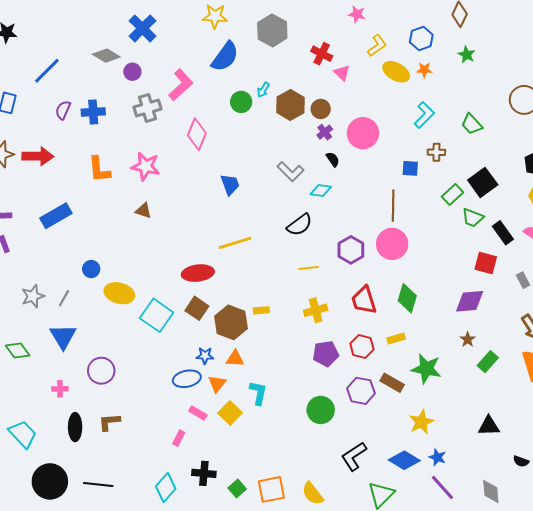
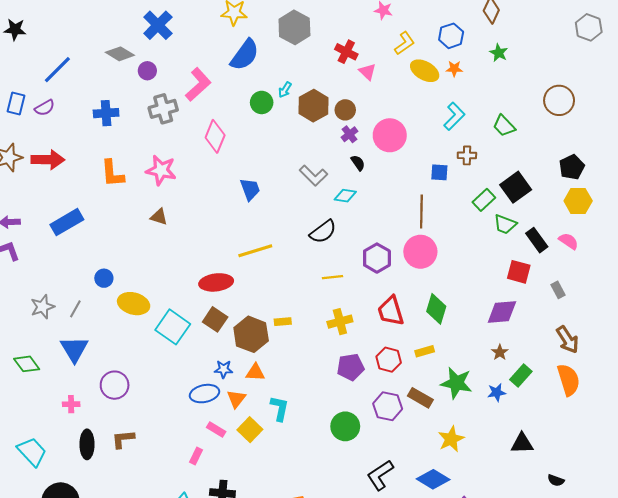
purple semicircle: (63, 110) -> (45, 108), moved, turned -144
blue star: (437, 457) -> (497, 392), moved, turned -30

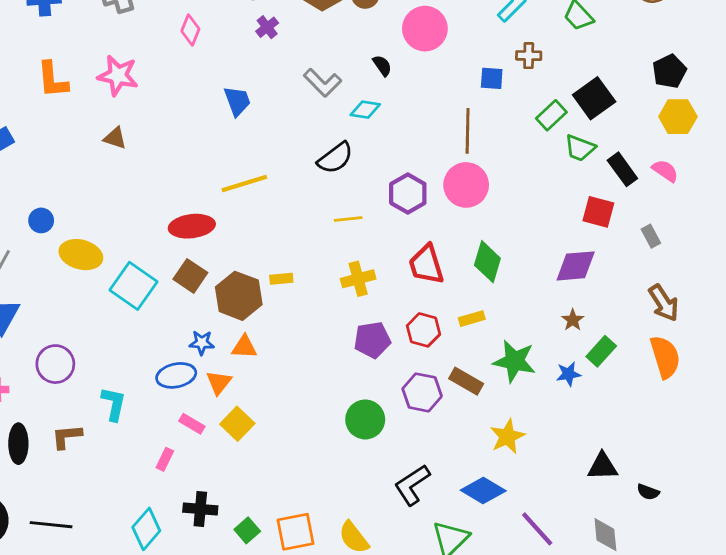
purple cross: (349, 134) -> (267, 27), moved
pink diamond: (215, 136) -> (190, 30), size x0.7
cyan L-shape: (280, 408) -> (114, 404), moved
black triangle: (522, 443) -> (603, 466), moved

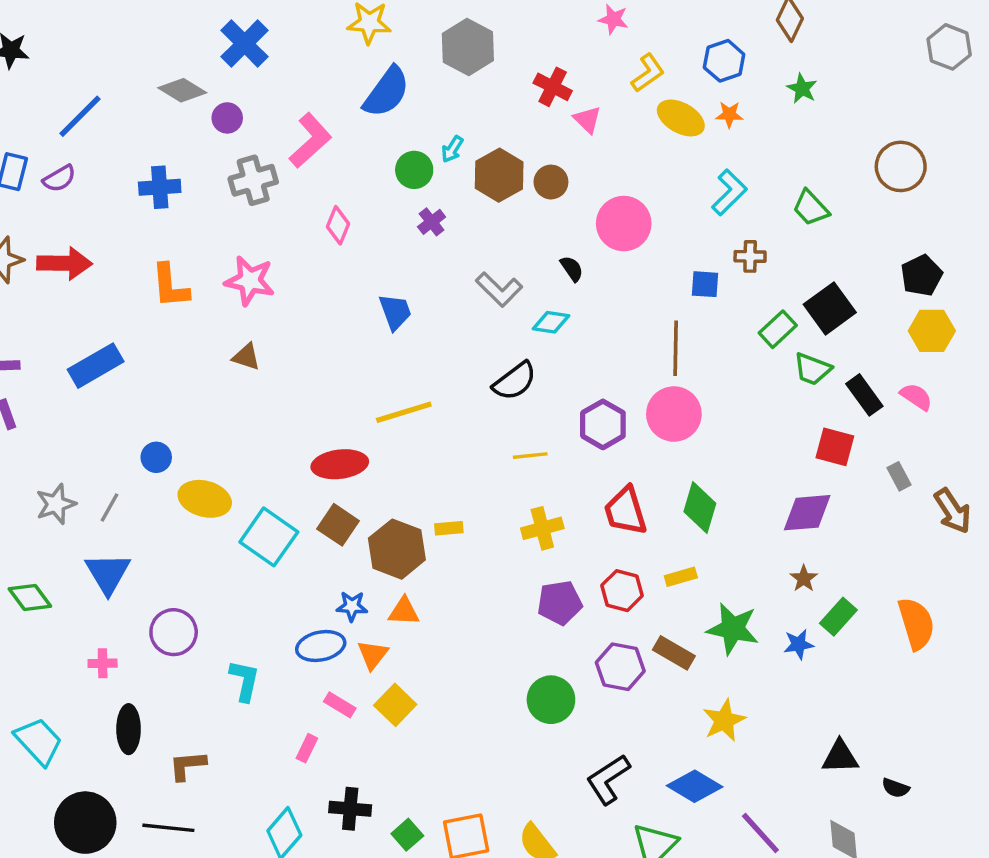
brown arrow: (664, 303) -> (953, 511), moved
brown L-shape: (67, 437) -> (187, 765), moved

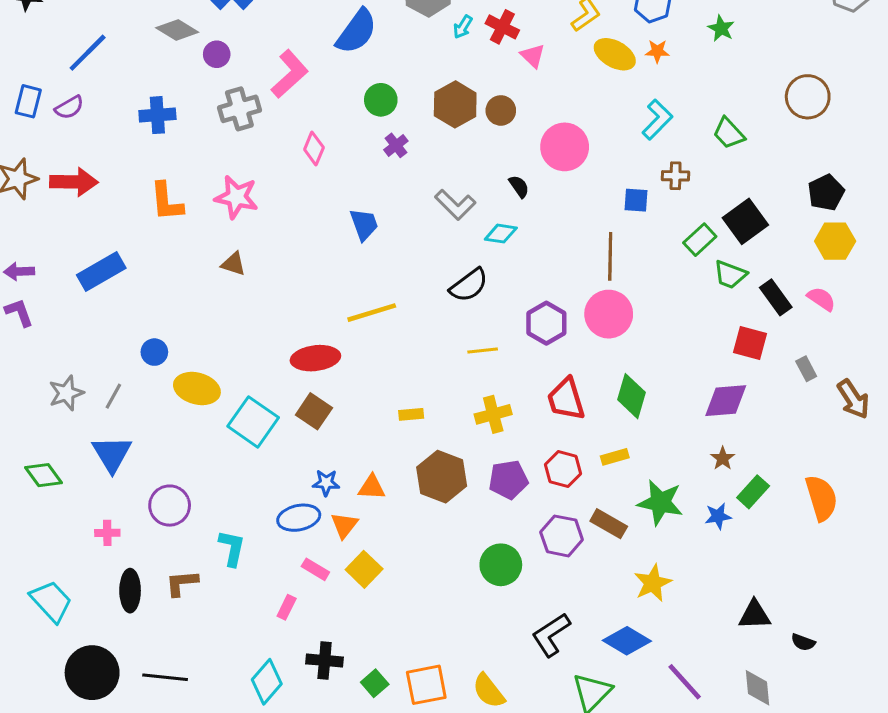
cyan arrow: (452, 149) -> (463, 27), moved
brown hexagon: (397, 549) -> (442, 477), moved
brown L-shape: (187, 765) -> (182, 583), moved

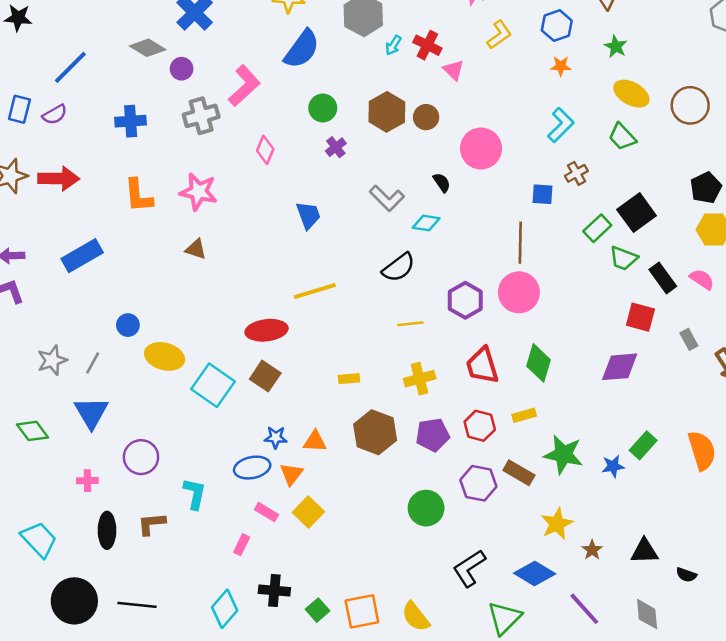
yellow ellipse: (615, 54) -> (631, 94), moved
brown cross: (676, 176) -> (576, 173), turned -30
brown star: (723, 458) -> (592, 550), moved

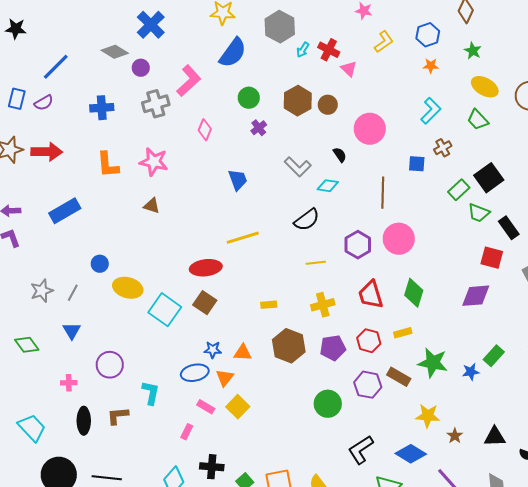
brown line: (520, 243) -> (383, 193), moved
blue triangle: (91, 413) -> (72, 331), size x0.7
yellow star: (557, 524) -> (428, 416), turned 30

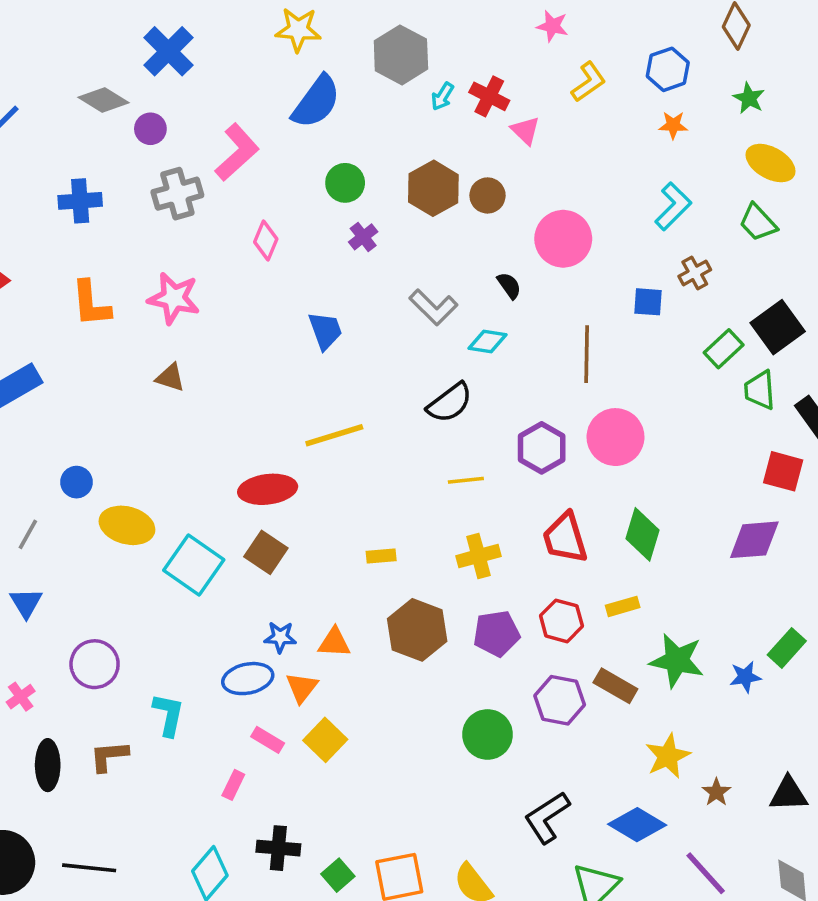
green trapezoid: (479, 213) -> (760, 390), turned 65
pink cross: (69, 383) -> (21, 697), turned -35
yellow star: (428, 416) -> (668, 756), turned -30

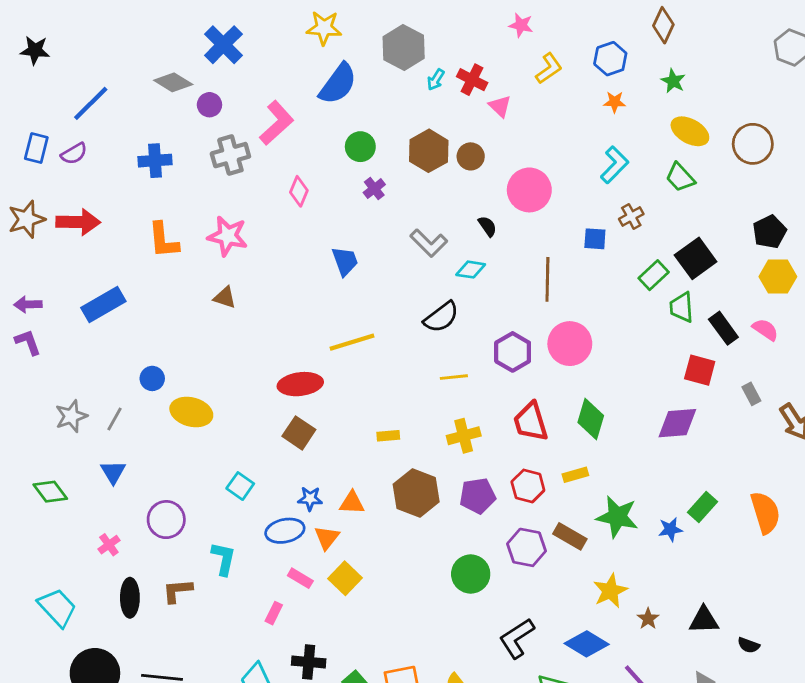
cyan square: (194, 565) -> (240, 486), moved, size x0.6

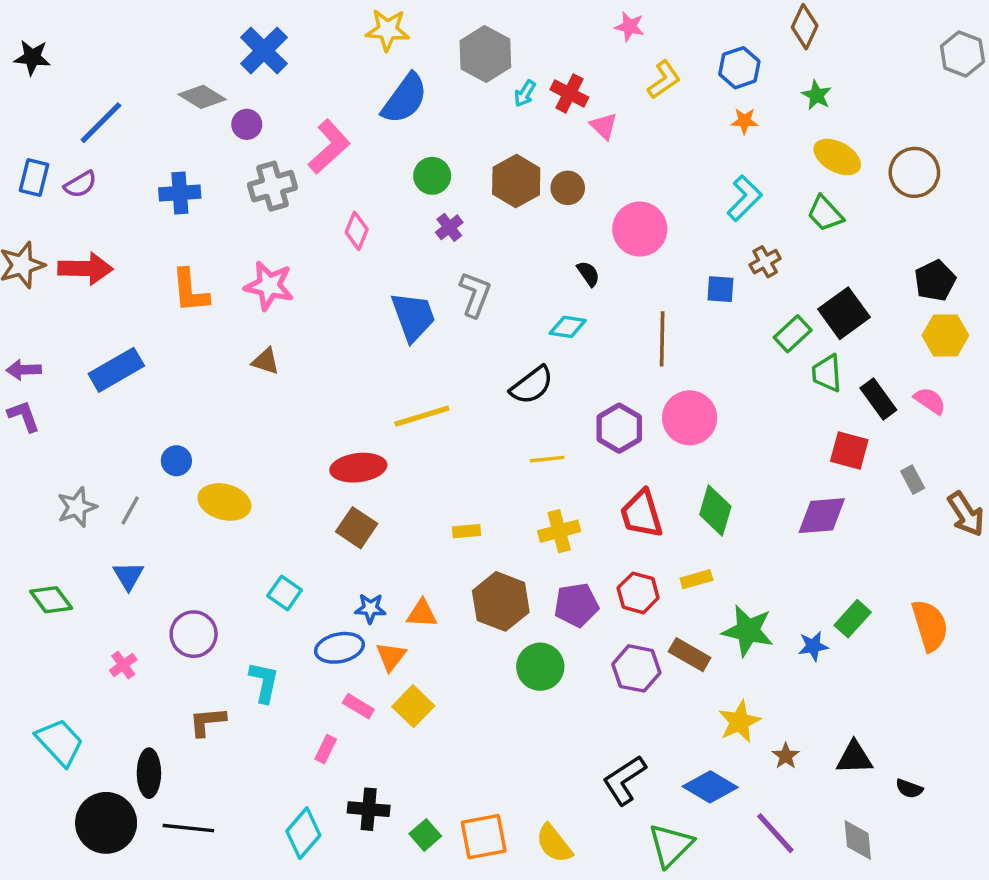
gray L-shape: (429, 243) -> (475, 294), moved, turned -114
blue trapezoid: (345, 261) -> (413, 317), size x1.4
green circle: (471, 574) -> (540, 667), moved
black ellipse: (130, 598) -> (149, 773), moved

